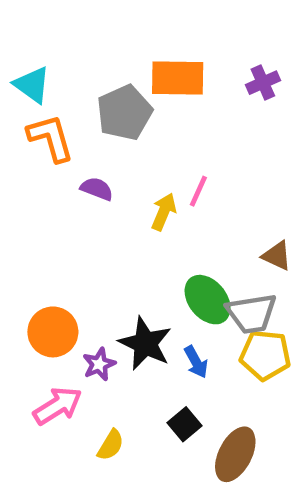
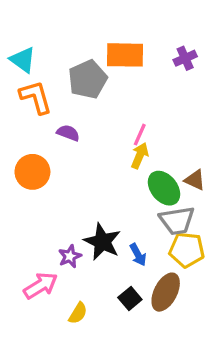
yellow arrow: (164, 212) -> (140, 156), moved
green ellipse: (208, 300) -> (164, 188), moved
orange circle: (53, 332) -> (32, 172), moved
brown ellipse: (235, 454) -> (166, 292), moved

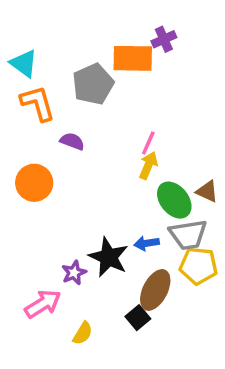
purple cross: (185, 58) -> (164, 39), moved
blue arrow: (138, 255) -> (147, 243), moved, turned 110
brown ellipse: (166, 292) -> (155, 290), moved

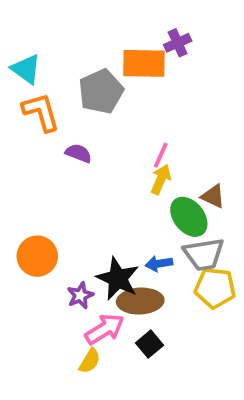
orange circle: (34, 183) -> (37, 256), moved
brown triangle: (207, 191) -> (213, 196), moved
brown ellipse: (155, 290) -> (140, 301), moved, turned 60
pink arrow: (43, 304) -> (105, 329), moved

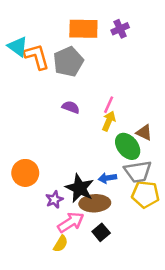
orange rectangle: (144, 63) -> (83, 29), moved
orange L-shape: (41, 112) -> (37, 57), moved
purple semicircle: (78, 153) -> (71, 107), moved

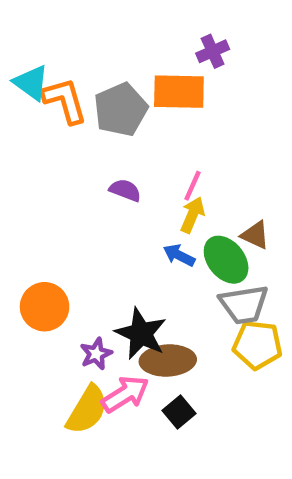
orange rectangle: (83, 29) -> (179, 92), moved
blue arrow: (107, 178) -> (179, 255), moved, turned 36
yellow semicircle: (61, 244) -> (87, 410), moved, size x1.6

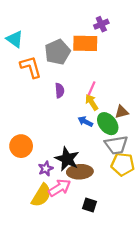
orange L-shape: (65, 101) -> (31, 67), moved
purple semicircle: (125, 190) -> (60, 90), turned 64
yellow arrow: (192, 215) -> (92, 102), turned -56
brown triangle: (255, 235) -> (122, 112), turned -40
black square: (179, 412) -> (90, 205), moved, turned -32

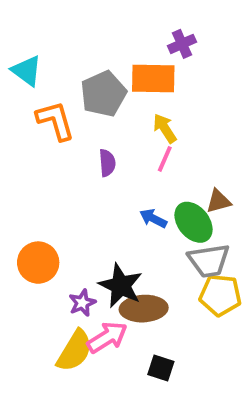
yellow arrow: (92, 102) -> (165, 128), moved

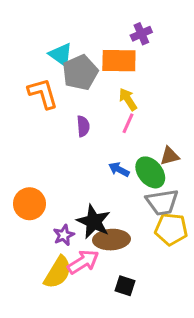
cyan triangle: (27, 71) -> (61, 55), moved

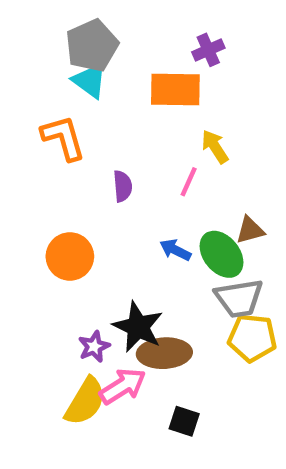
gray pentagon: (80, 72) -> (92, 46), moved
yellow arrow: (128, 99) -> (215, 147), moved
orange circle: (29, 204) -> (70, 256), moved

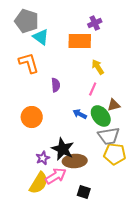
gray pentagon: (92, 46) -> (27, 21), moved, turned -30
pink line: (189, 182) -> (93, 89), moved

